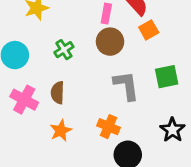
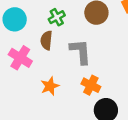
gray L-shape: (126, 86) -> (80, 52), moved
brown semicircle: (58, 93) -> (46, 40), moved

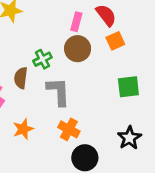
green cross: (57, 17) -> (42, 59), moved

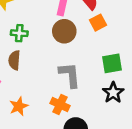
green cross: (42, 59) -> (19, 33), moved, turned 35
gray L-shape: (58, 92) -> (70, 75), moved
black star: (129, 138) -> (113, 93), moved

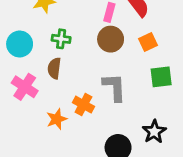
orange square: (98, 23) -> (148, 42), moved
black star: (113, 93) -> (154, 132), moved
orange cross: (60, 105) -> (83, 105), moved

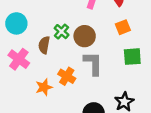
green cross: (61, 39) -> (62, 32), moved, turned 32
brown circle: (111, 39) -> (85, 36), moved

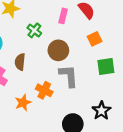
green cross: (62, 32) -> (34, 30), moved

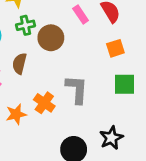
pink rectangle: (63, 16) -> (81, 14), turned -56
green cross: (34, 30) -> (25, 25), moved, turned 32
brown circle: (58, 50) -> (51, 38), moved

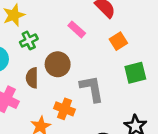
pink rectangle: (81, 14) -> (77, 29), moved
brown circle: (51, 38) -> (58, 64), moved

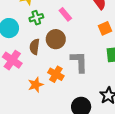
pink rectangle: (77, 29) -> (65, 14), moved

